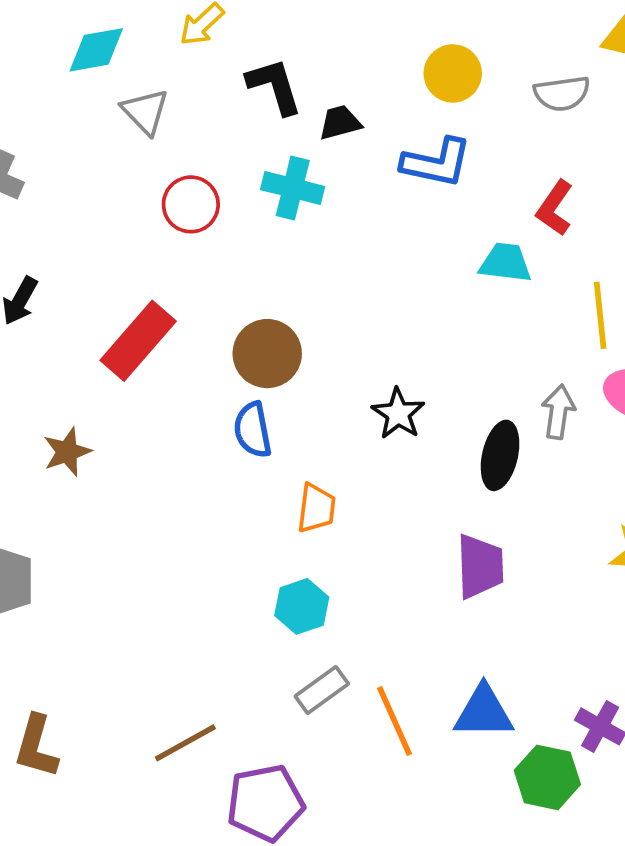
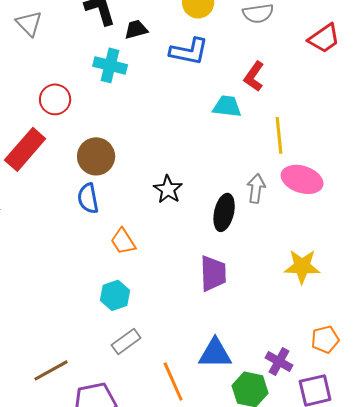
red circle: (191, 204) -> (55, 99), moved
orange trapezoid: (316, 508) -> (123, 241), turned 140
orange line: (395, 721) -> (173, 381), moved

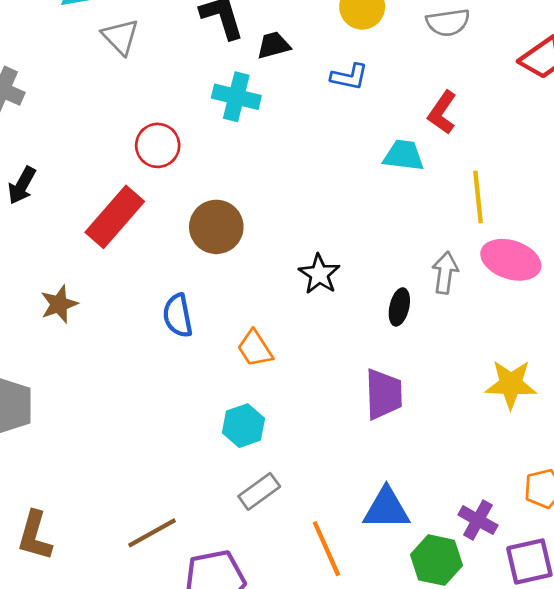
blue L-shape: (189, 51) -> (349, 77), size x0.7
blue semicircle: (88, 198) -> (178, 316), moved
black ellipse: (224, 212) -> (399, 307), size x0.7

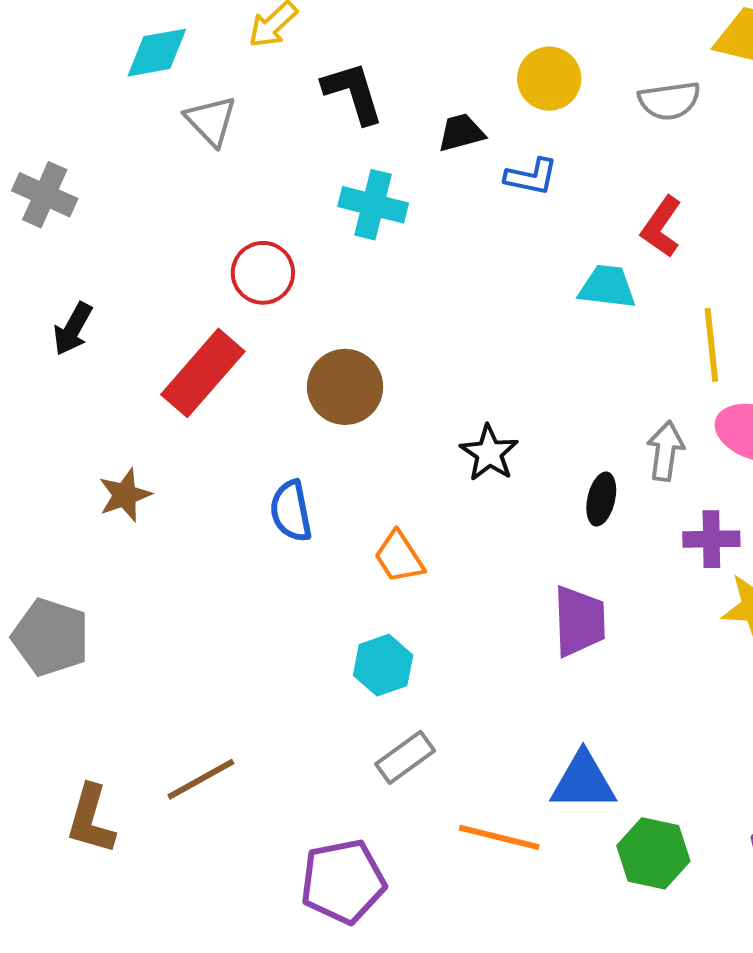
black trapezoid: (273, 45) -> (461, 133), moved
purple cross: (478, 520) -> (711, 539), moved, turned -30
brown line: (152, 533) -> (201, 779), moved
orange line: (326, 549) -> (499, 837), turned -52

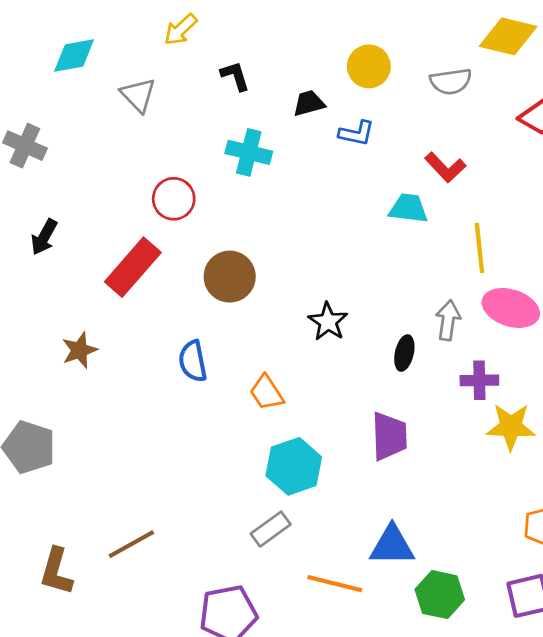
cyan diamond: (157, 53) -> (74, 55), moved
black L-shape: (353, 93) -> (235, 76), size x0.7
red L-shape: (661, 227) -> (445, 167), turned -78
cyan hexagon: (383, 665) -> (294, 466), moved, size x1.4

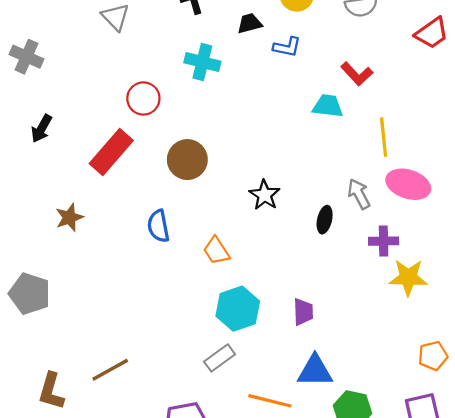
gray arrow: (448, 320) -> (359, 194), turned -36
purple trapezoid: (389, 436) -> (303, 312), moved, size x0.7

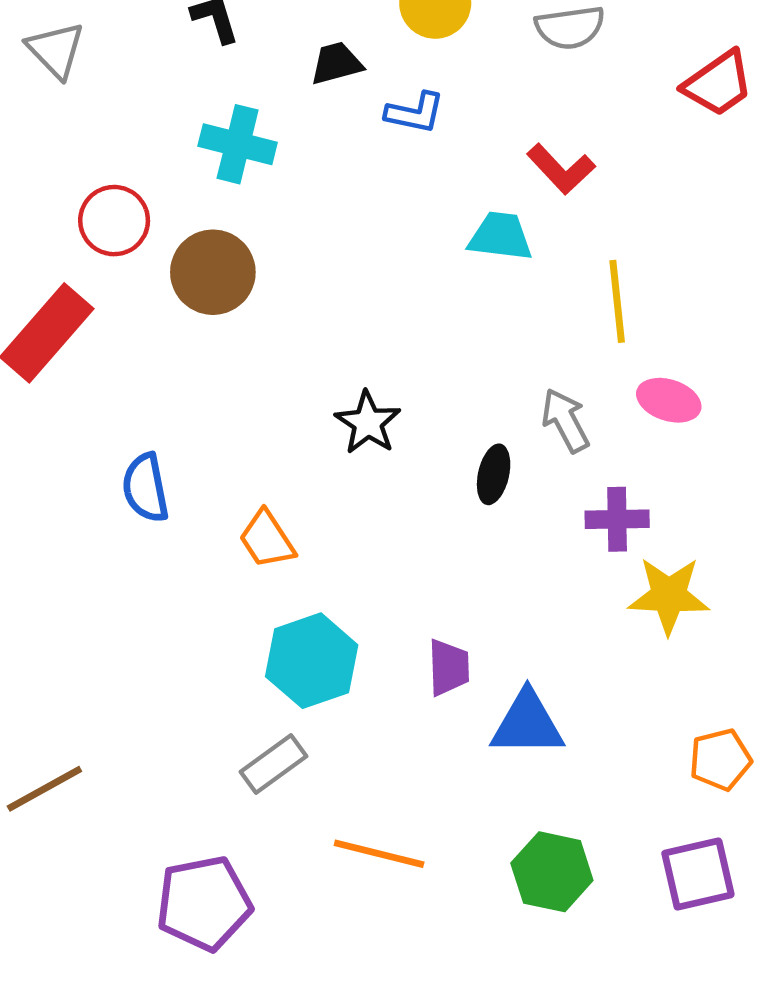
brown circle: (187, 160) -> (213, 272), moved
pink ellipse: (408, 184) -> (669, 400), size x0.7
blue triangle: (315, 371) -> (527, 724), moved

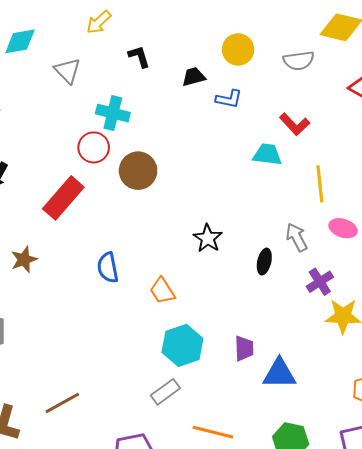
cyan cross: (238, 144) -> (113, 113), moved
purple cross: (617, 519) -> (320, 282), turned -32

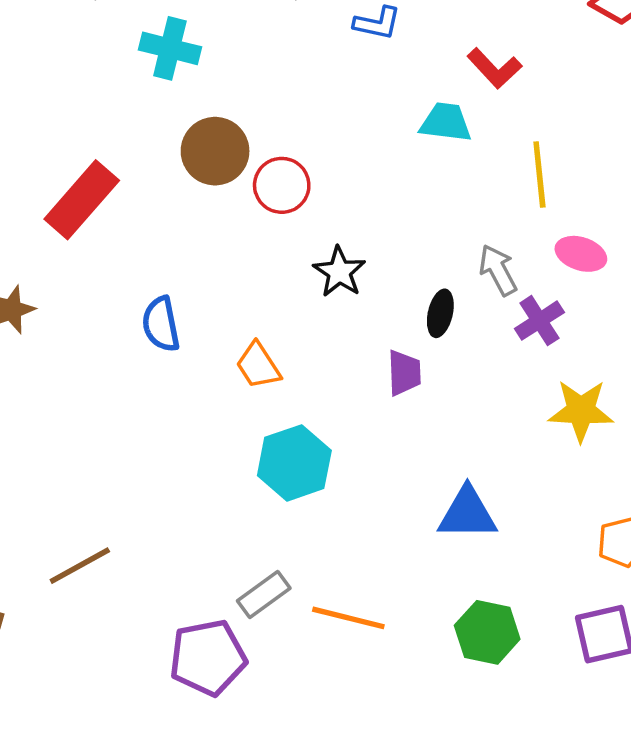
red circle: (94, 147) -> (282, 185), moved
purple cross: (320, 282) -> (539, 321), moved
purple trapezoid: (244, 348) -> (404, 373), moved
gray rectangle: (165, 392) -> (264, 595), moved

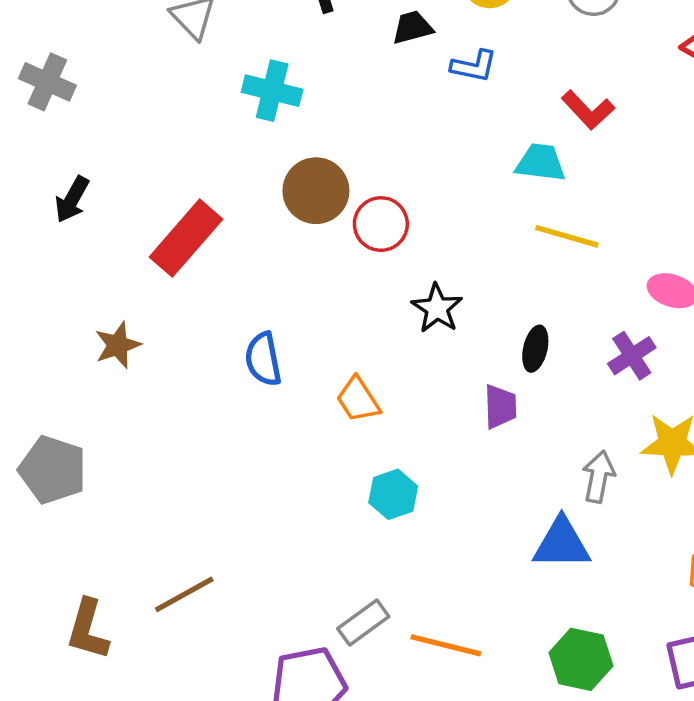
yellow line: (539, 175) -> (567, 236), moved, turned -68
gray arrow: (498, 270) -> (598, 477), moved, turned 39
cyan hexagon: (294, 463) -> (393, 494), size x0.7

